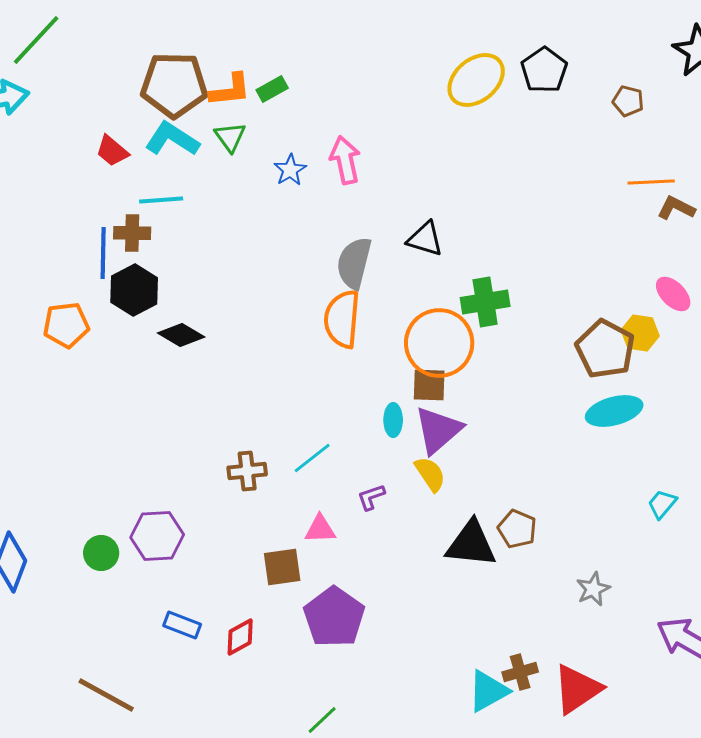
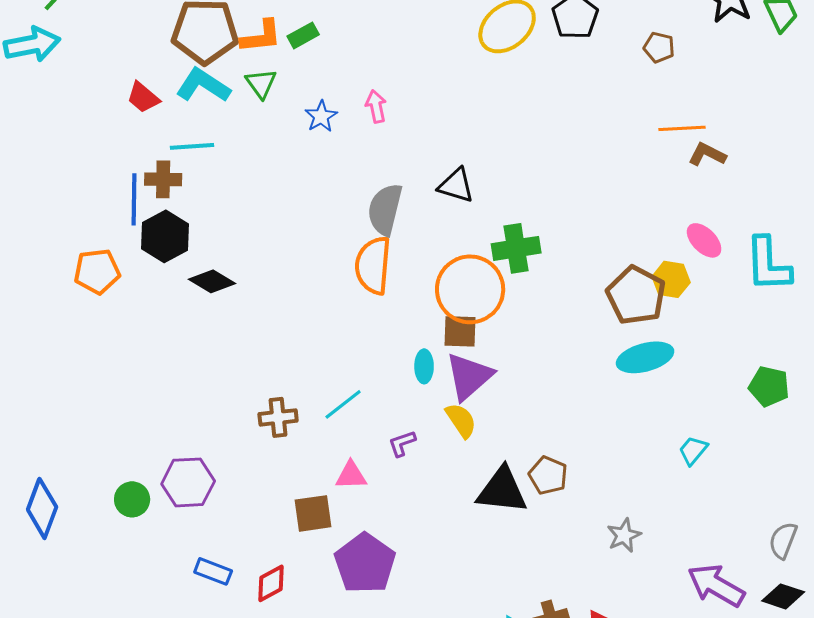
pink arrow: (345, 160) -> (376, 106), size x0.7

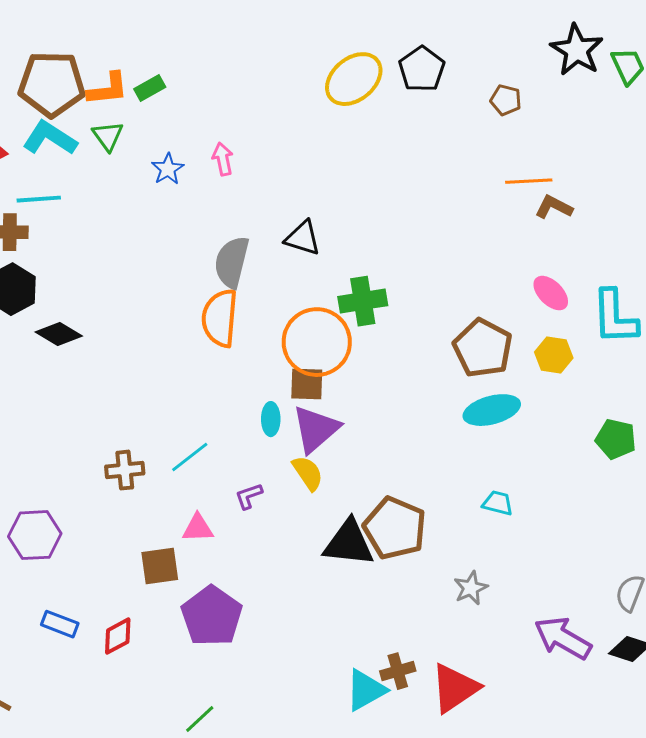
yellow hexagon: (671, 279) -> (554, 355), moved
cyan trapezoid: (693, 450) -> (498, 503), moved, turned 64
brown pentagon: (548, 475) -> (395, 528), size x1.6

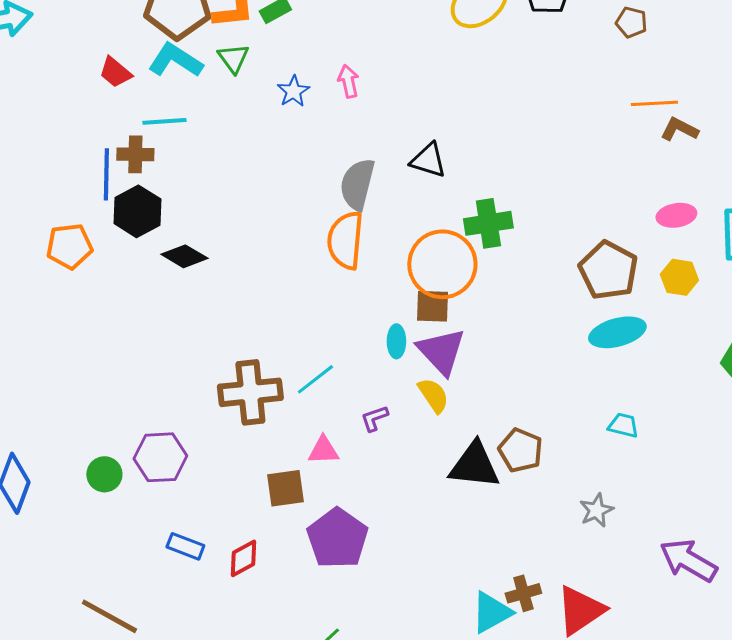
pink ellipse: (551, 293) -> (676, 215), turned -54
purple triangle: (316, 429) -> (441, 351), turned -32
brown cross: (125, 470) -> (250, 392), size x1.6
brown pentagon: (395, 528) -> (520, 450), size x0.7

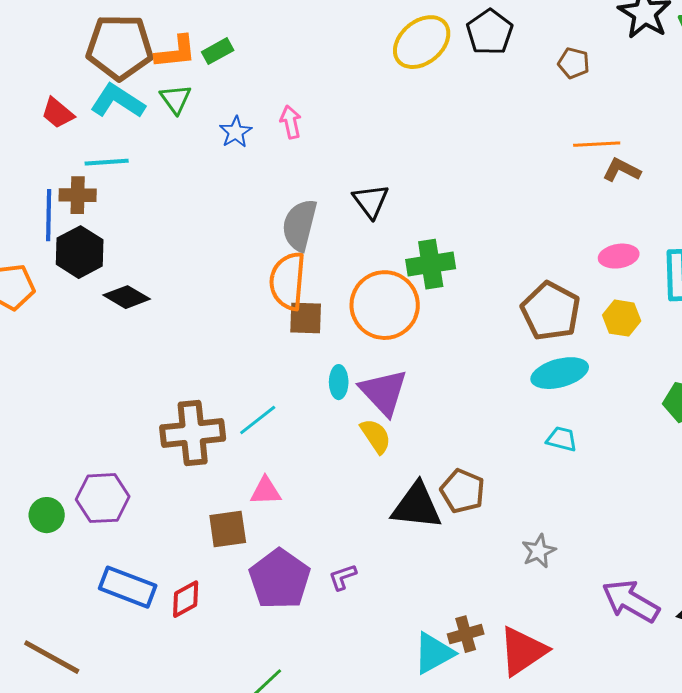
black triangle: (428, 160) -> (371, 201), turned 36
brown square: (432, 306) -> (306, 318), moved
purple L-shape: (374, 418) -> (343, 577), moved
cyan trapezoid: (623, 425) -> (562, 439), moved
blue rectangle: (185, 546) -> (128, 587), size x1.5

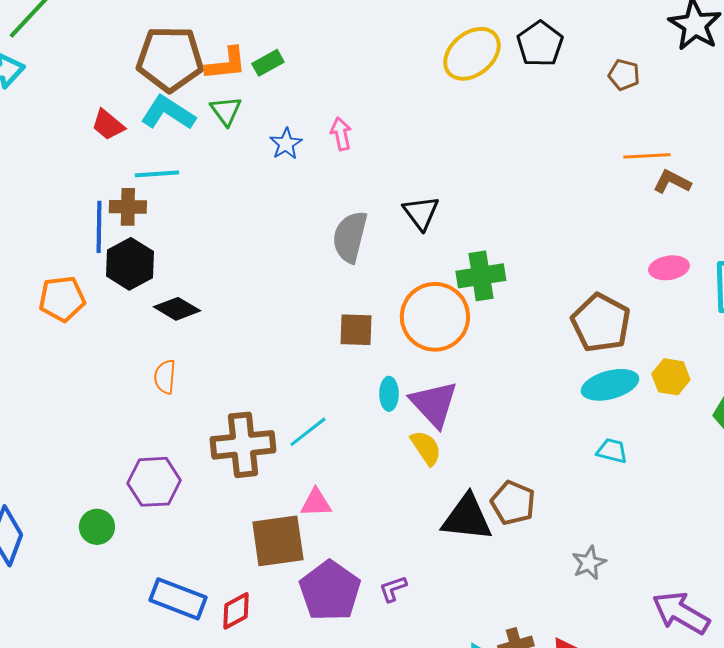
orange semicircle: (288, 281) -> (165, 377), moved, size x0.6
yellow hexagon: (622, 318) -> (671, 377), moved
purple hexagon: (103, 498) -> (154, 482), moved
brown square: (228, 529) -> (278, 541), size x1.4

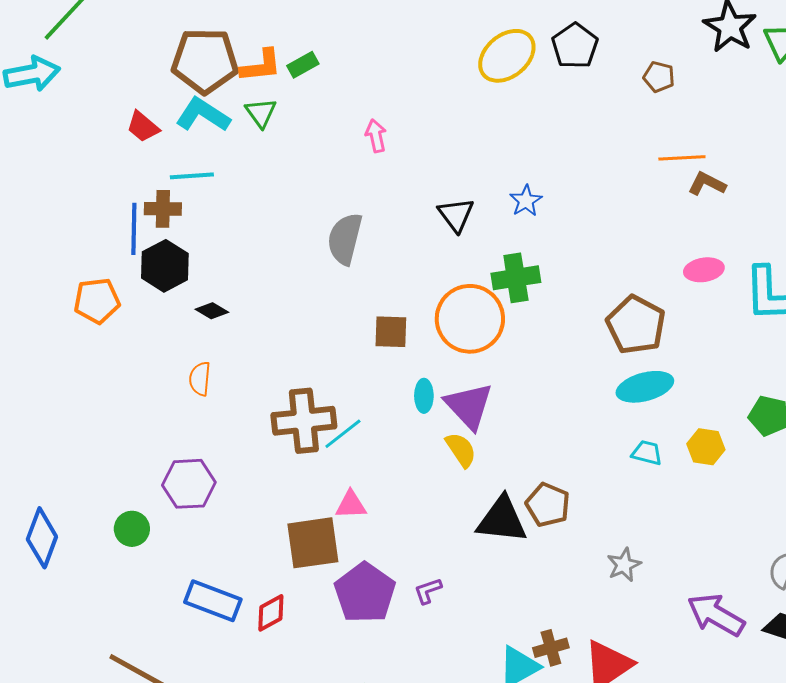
blue star: (286, 144) -> (526, 201), moved
gray semicircle: (350, 237) -> (345, 239), moved
black diamond: (177, 309) -> (212, 311), size x0.7
yellow hexagon: (671, 377) -> (706, 447), moved
brown cross: (243, 445) -> (304, 421), moved

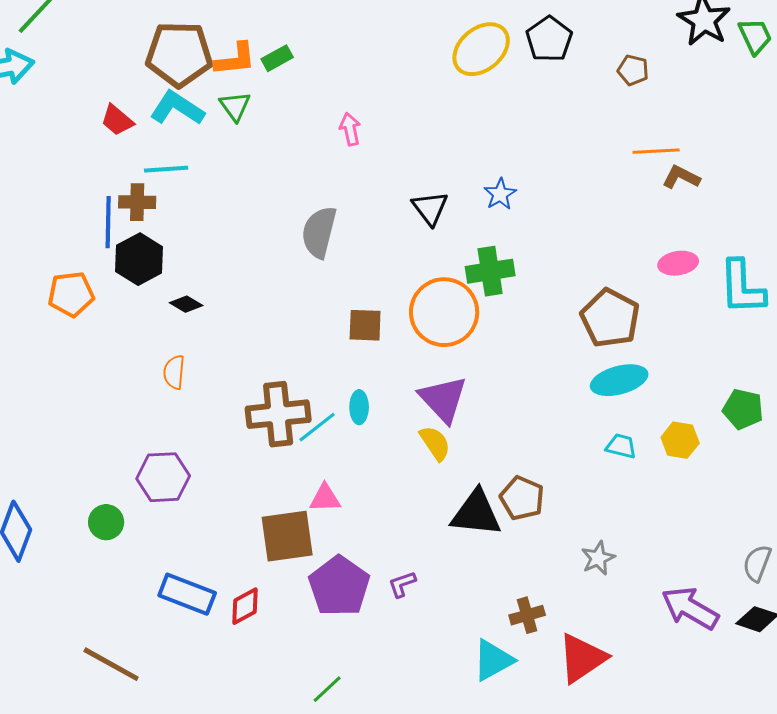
cyan ellipse: (424, 396) -> (359, 407), moved
brown cross: (551, 648) -> (527, 615), moved

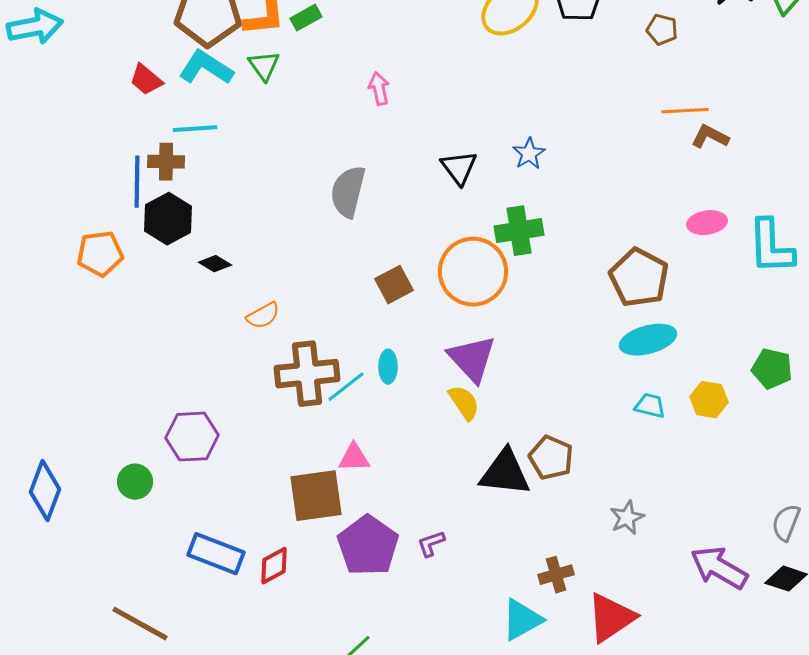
brown square: (365, 325) -> (394, 285), turned -30
orange semicircle: (174, 372) -> (263, 316), moved, turned -124

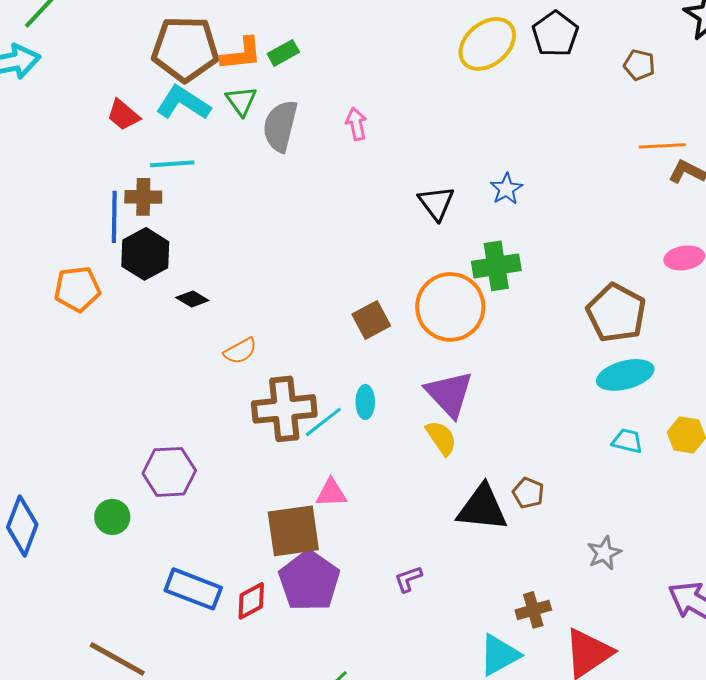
gray semicircle: (348, 192) -> (280, 126), moved
brown pentagon: (551, 458) -> (528, 493), size x0.7
purple pentagon: (368, 546) -> (309, 581), moved

